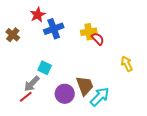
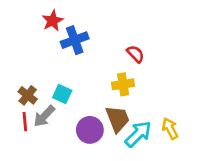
yellow cross: (89, 32) -> (123, 84), moved
brown cross: (13, 35) -> (28, 95), moved
yellow arrow: (127, 64) -> (170, 129), moved
red line: (26, 97) -> (25, 122), moved, turned -56

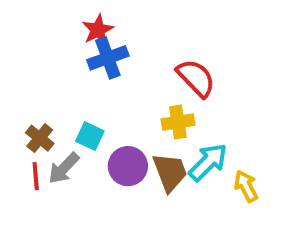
red star: (53, 21) -> (98, 30), moved
red semicircle: (135, 54) -> (196, 78), size x1.5
purple circle: (90, 130) -> (128, 166), moved
cyan arrow: (138, 134) -> (208, 162), moved

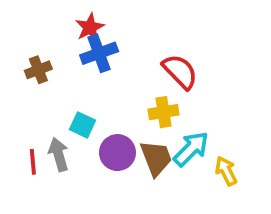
brown cross: (40, 138) -> (38, 70), moved, turned 30
gray arrow: (64, 168) -> (59, 154), turned 120

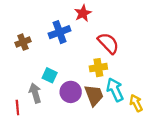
red star: (90, 27) -> (83, 13), moved
cyan arrow: (191, 149) -> (115, 90), turned -70
red line: (33, 162) -> (17, 107), moved

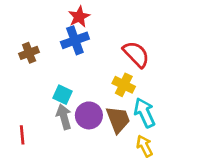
red star: (83, 13) -> (79, 17), moved
yellow cross: (98, 68) -> (124, 85), turned 35
gray arrow: (35, 93) -> (64, 117), moved
yellow arrow: (136, 103) -> (145, 146), moved

